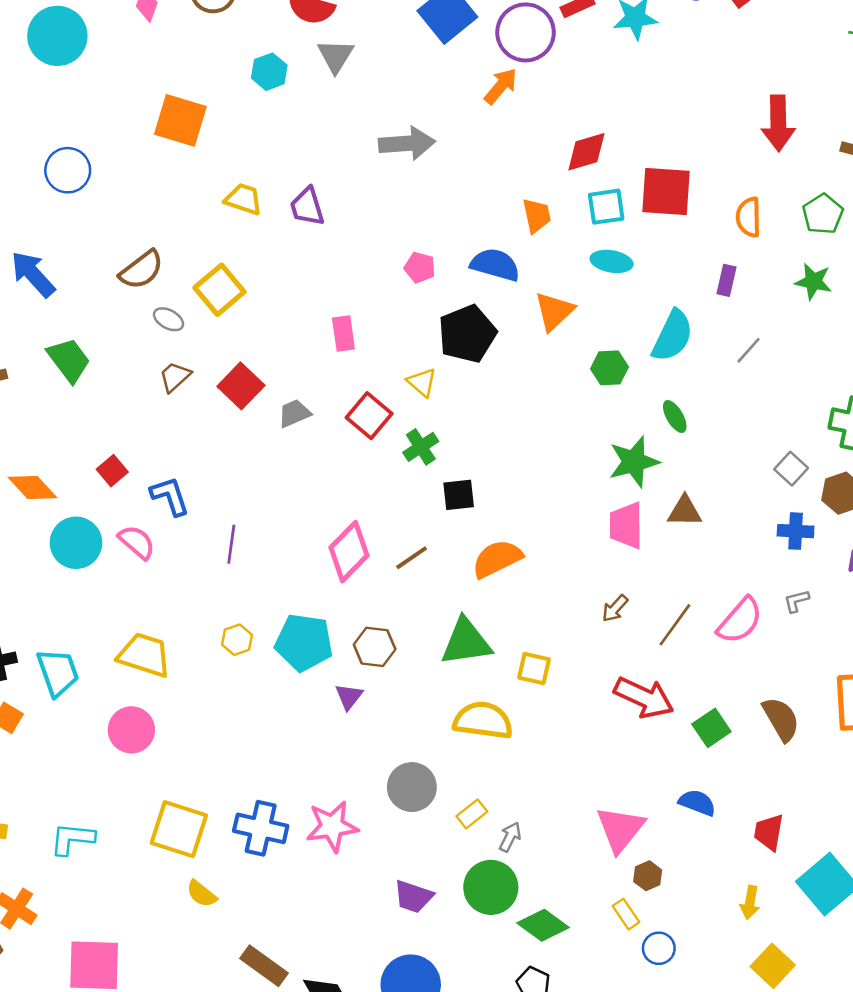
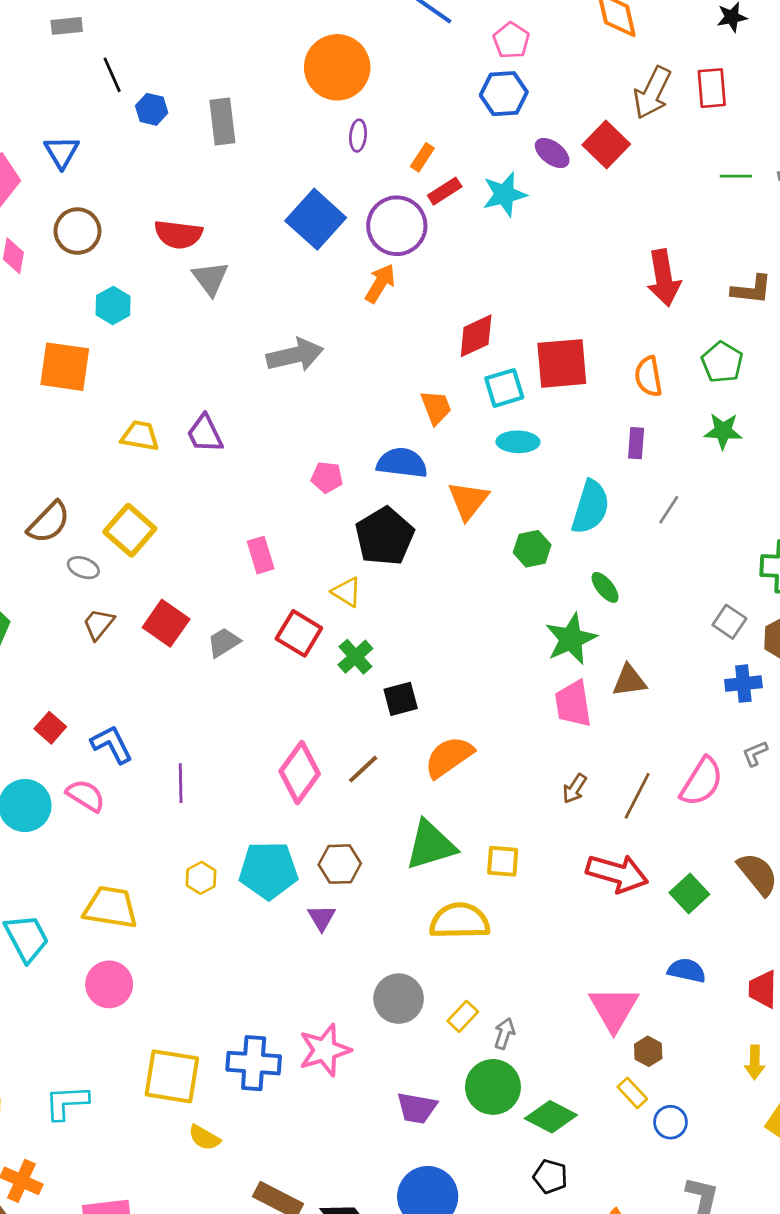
cyan hexagon: (269, 72) -> (113, 305), moved

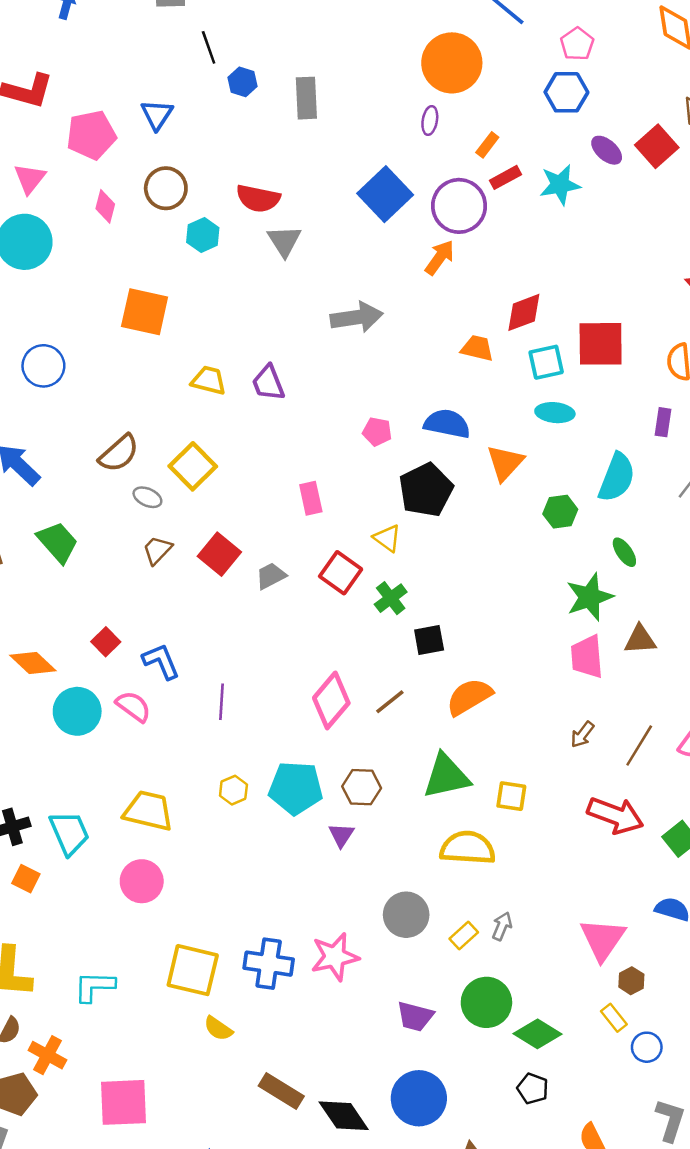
orange circle: (337, 67) -> (452, 63), moved
cyan hexagon: (113, 305) -> (203, 235), moved
orange trapezoid: (436, 407) -> (477, 348), moved, turned -60
gray arrow: (504, 1034) -> (502, 926), moved

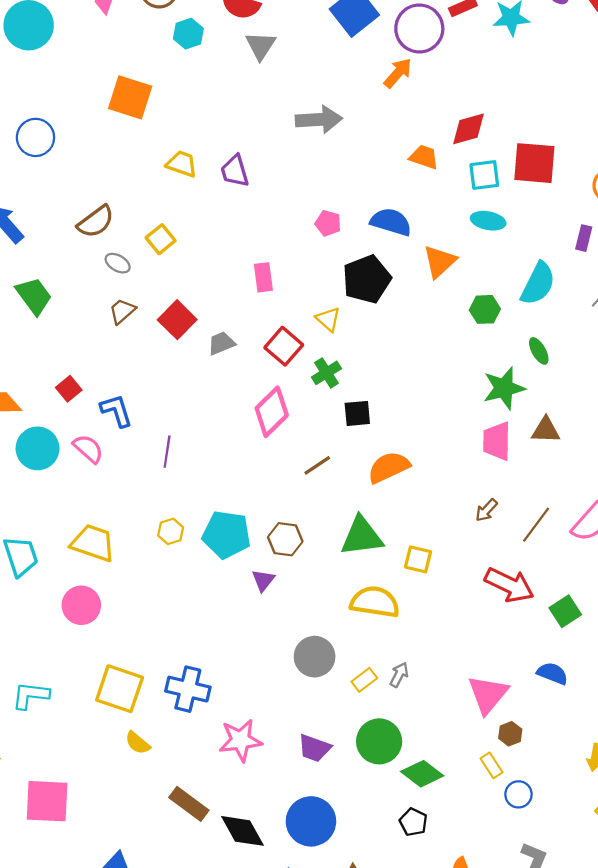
yellow square: (193, 466) -> (161, 239), size x0.7
pink diamond: (331, 700) -> (272, 412), moved
pink star: (335, 957) -> (240, 740), moved

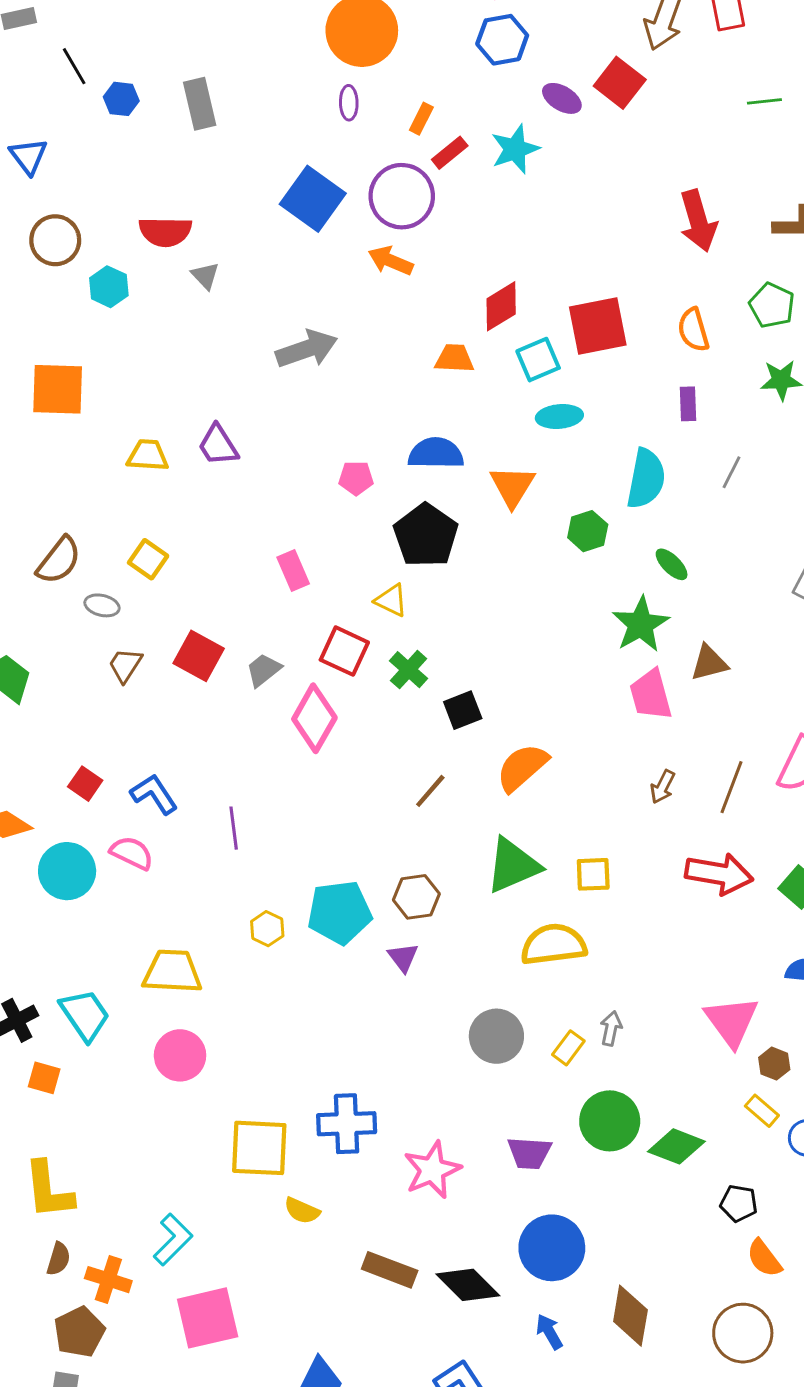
gray triangle: (261, 46) -> (205, 276), size x0.7
orange arrow: (398, 73) -> (391, 261), turned -92
pink diamond: (272, 412) -> (314, 718), moved
cyan L-shape: (31, 695) -> (173, 1239), moved, turned 144
black pentagon: (413, 822) -> (739, 1203), moved

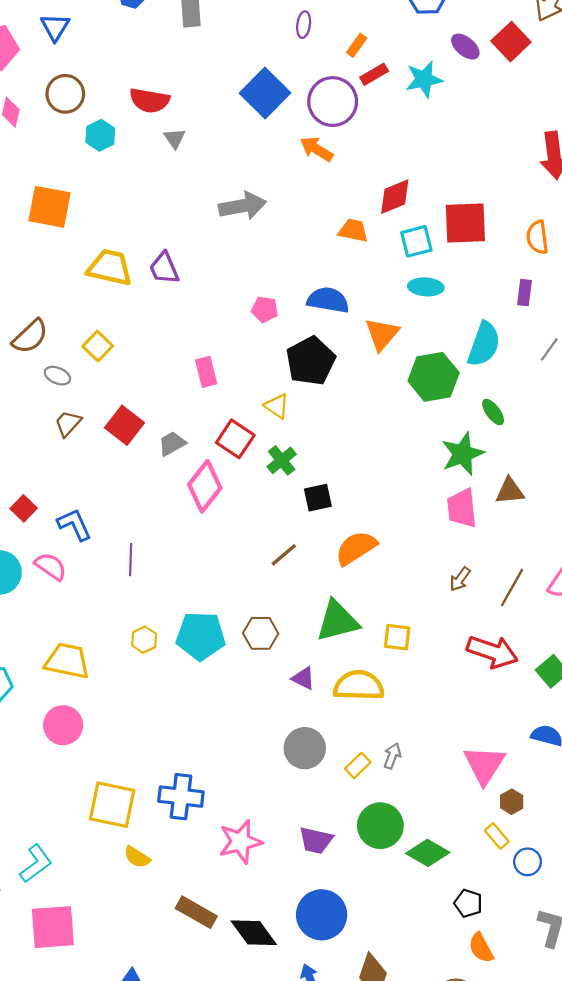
yellow trapezoid: (148, 455) -> (110, 268), size x1.4
green hexagon: (588, 531) -> (434, 377), size x1.6
purple triangle: (403, 957) -> (303, 678), moved, turned -35

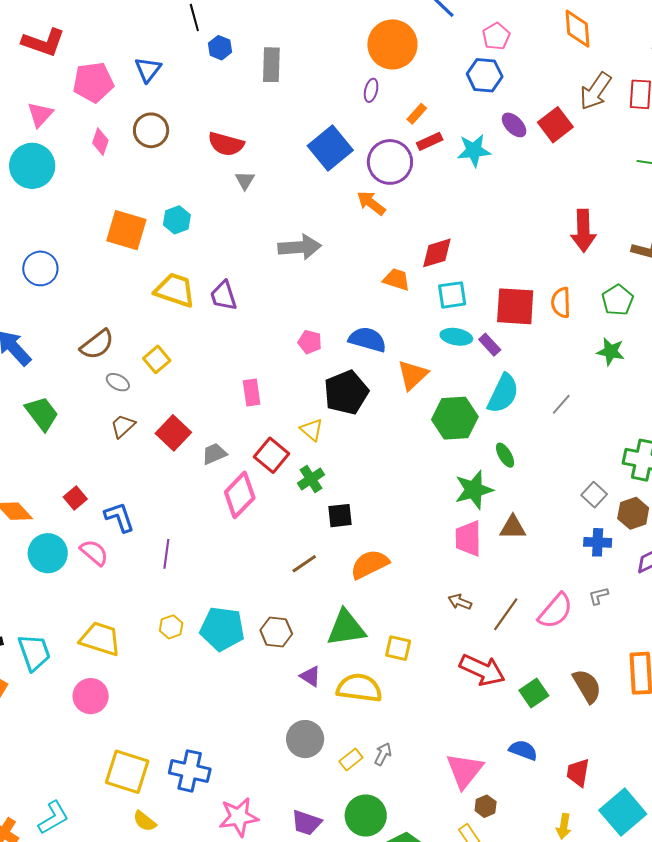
cyan hexagon: (100, 135) -> (177, 220), moved
red square: (465, 223) -> (515, 306), moved
purple rectangle: (524, 293) -> (490, 345), moved, turned -55
brown arrow: (460, 579) -> (460, 602), turned 70

